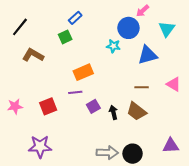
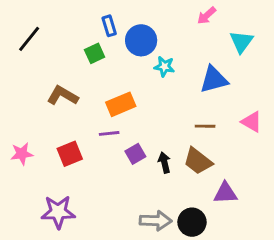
blue rectangle: (75, 18) -> (109, 26), turned -64
blue circle: (128, 28) -> (141, 40), moved
brown L-shape: (33, 55) -> (63, 96), moved
purple triangle: (171, 146) -> (225, 193), moved

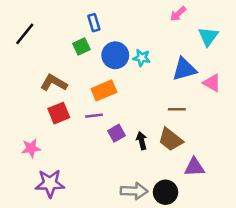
blue circle: (141, 40) -> (115, 55), moved
pink triangle: (252, 122) -> (212, 83), moved
pink star: (22, 154) -> (31, 148), moved
red square: (70, 154) -> (59, 113), moved

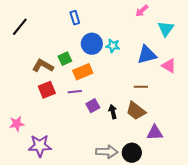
green square: (81, 46) -> (65, 59), moved
pink star: (31, 148) -> (17, 124), moved

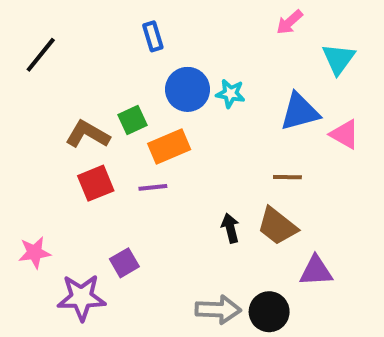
purple square: (93, 106) -> (124, 263), moved

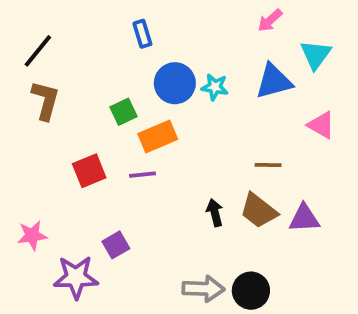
blue triangle: (300, 112) -> (274, 81), moved
brown L-shape: (88, 134) -> (45, 100), moved, turned 75
purple triangle: (316, 271) -> (304, 218), moved

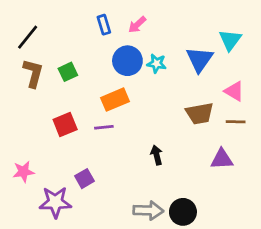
pink arrow: (270, 20) -> (137, 25), moved
blue triangle: (274, 81) -> (200, 59), turned -40
green square: (123, 112) -> (68, 72), moved
brown line: (268, 165) -> (236, 122), moved
brown trapezoid: (259, 211) -> (200, 113), moved, turned -48

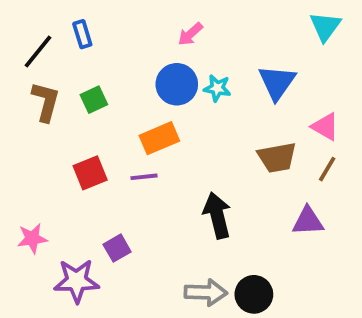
blue rectangle: (104, 25) -> (82, 34), moved
cyan triangle: (230, 40) -> (325, 26), moved
brown line: (236, 122) -> (327, 169), turned -60
black arrow: (157, 155) -> (217, 215), size x1.6

